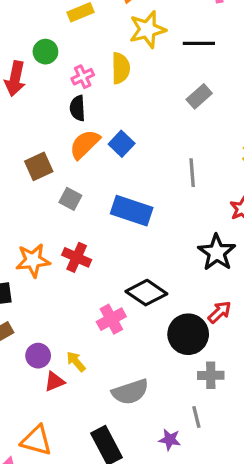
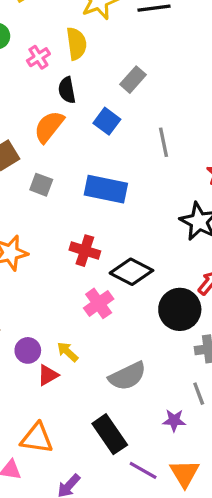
gray rectangle: (199, 96) -> (133, 80), moved
black semicircle: (78, 108) -> (67, 90), moved
blue square: (122, 144) -> (107, 121), moved
red cross: (77, 257) -> (85, 251), moved

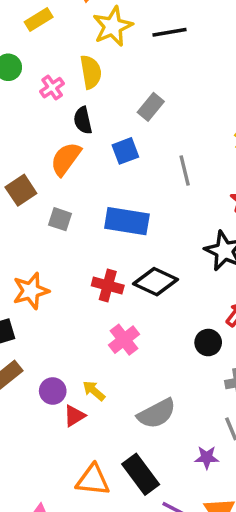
blue square: (107, 121) -> (125, 151), turned 35
black diamond: (131, 272) -> (156, 282), moved
black circle: (180, 309) -> (208, 343), size x0.6
orange triangle: (37, 438) -> (93, 480), moved

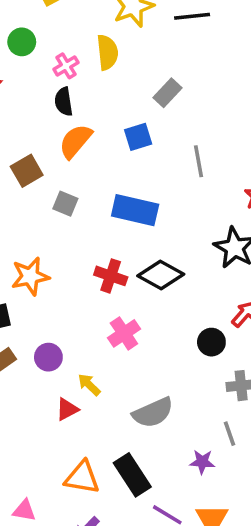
black semicircle: (83, 120) -> (64, 102), moved
purple circle: (53, 391) -> (48, 357), moved

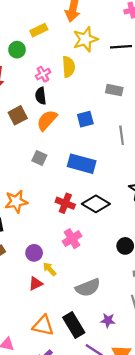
green circle: (22, 42) -> (17, 50), moved
gray rectangle: (167, 93) -> (114, 90), moved, turned 56
brown square: (27, 171) -> (18, 115), moved
purple circle: (48, 357) -> (34, 253), moved
purple star: (202, 462) -> (108, 320), moved

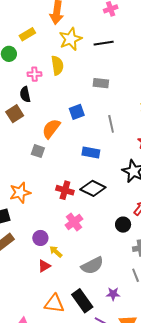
pink cross: (43, 74) -> (35, 74), turned 32
black semicircle: (41, 96) -> (25, 94), moved
orange semicircle: (47, 120) -> (51, 129), moved
blue rectangle: (82, 164) -> (91, 152), moved, size x0.7

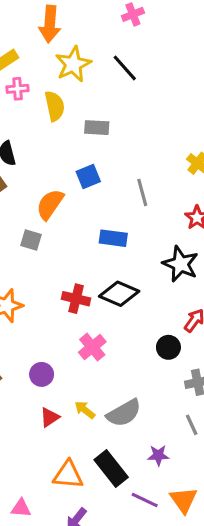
black line: (104, 43) -> (125, 68), turned 60
pink cross: (35, 74) -> (18, 89), moved
gray rectangle: (101, 83) -> (97, 128), moved
yellow arrow: (56, 252) -> (85, 410), moved

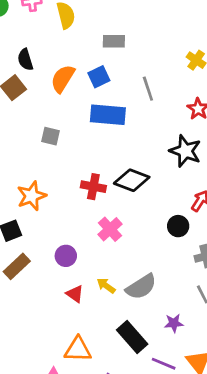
gray rectangle: (97, 128) -> (114, 41), moved
orange semicircle: (50, 204) -> (63, 79), moved
blue rectangle: (113, 238) -> (108, 115), moved, size x1.4
red triangle: (50, 417) -> (75, 294), turned -48
orange triangle: (68, 475) -> (78, 349), moved

